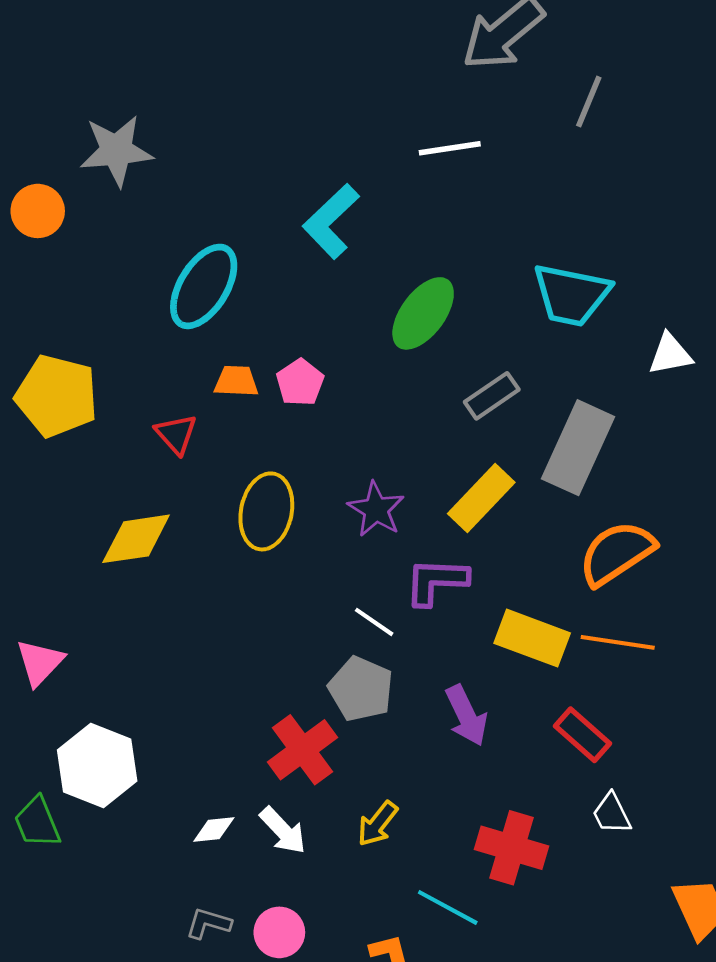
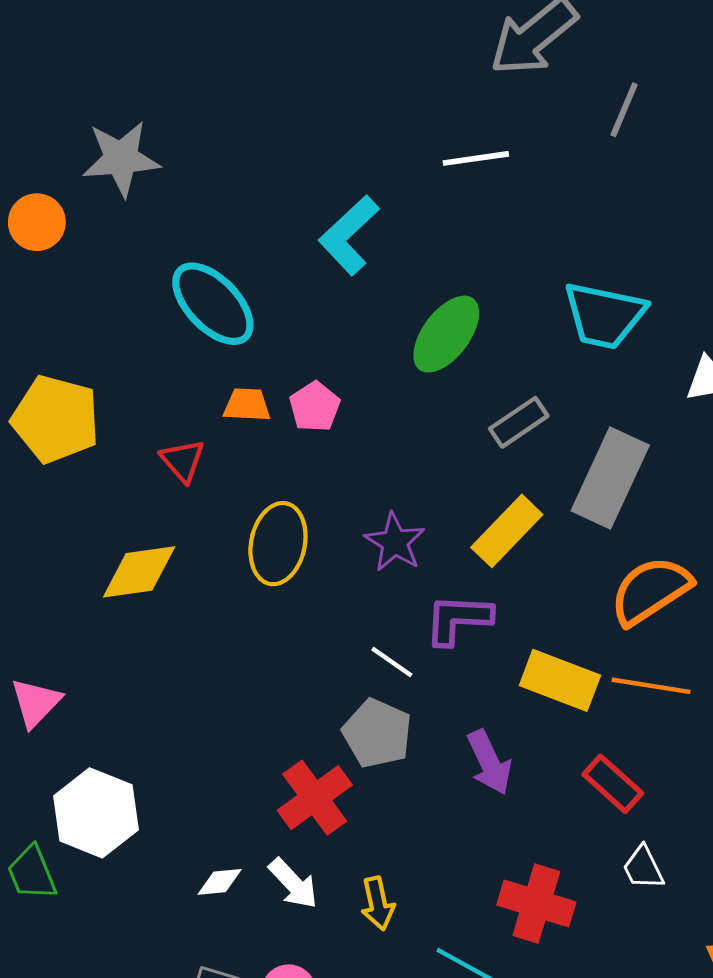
cyan ellipse: (204, 286) -> (213, 304), turned -76
yellow arrow: (378, 824) -> (378, 903), moved, turned -51

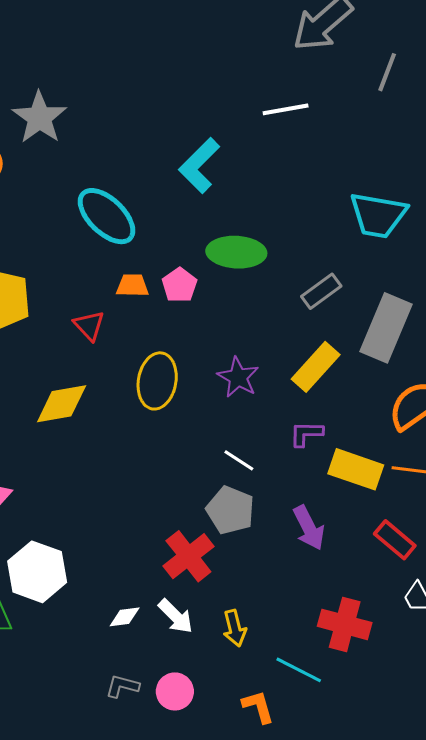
gray star: (121, 158) -> (39, 118), turned -30
green ellipse: (446, 334) -> (236, 252), moved, turned 58
purple L-shape: (458, 619) -> (306, 434), moved, size x0.7

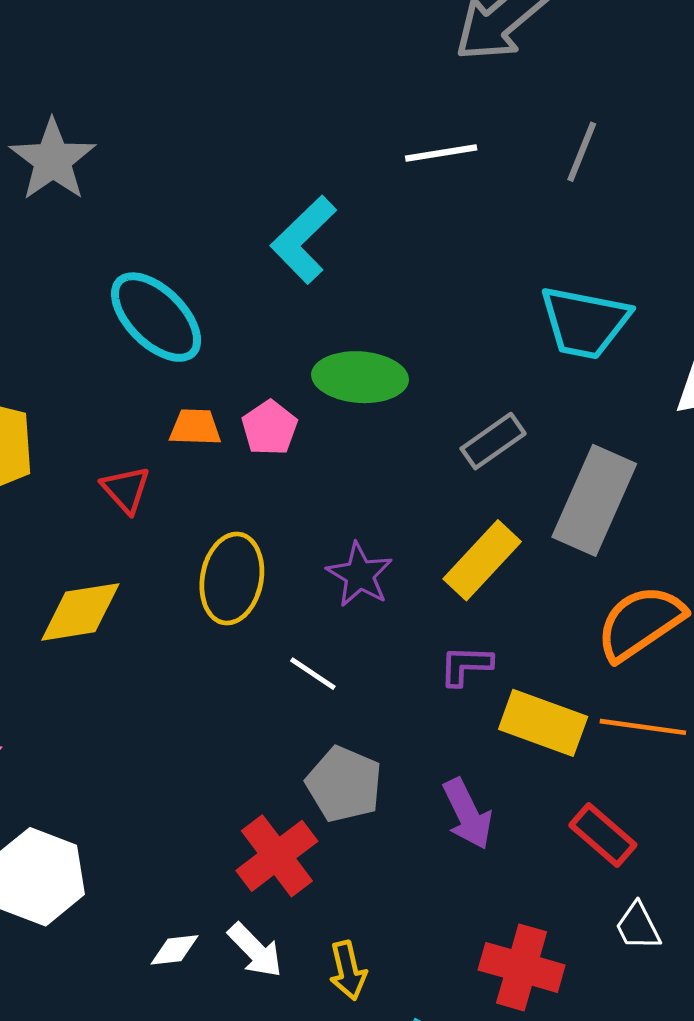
gray line: (387, 72) -> (582, 152), moved
white line: (239, 460) -> (313, 674), moved

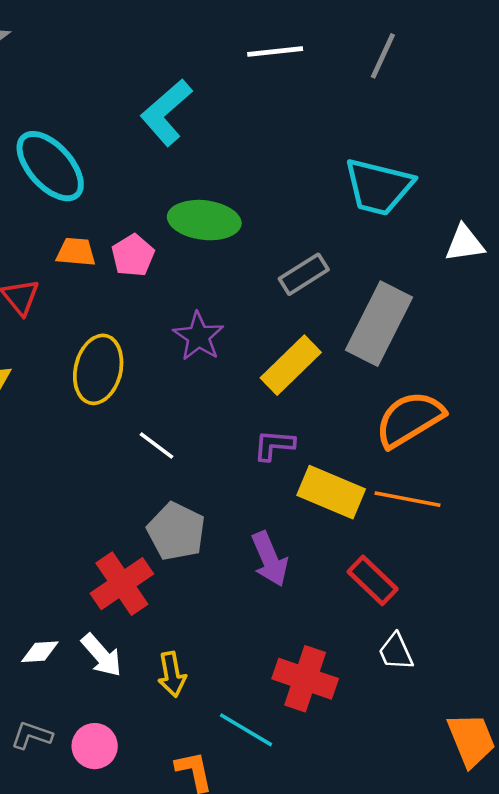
purple star: (360, 575) -> (199, 336), moved

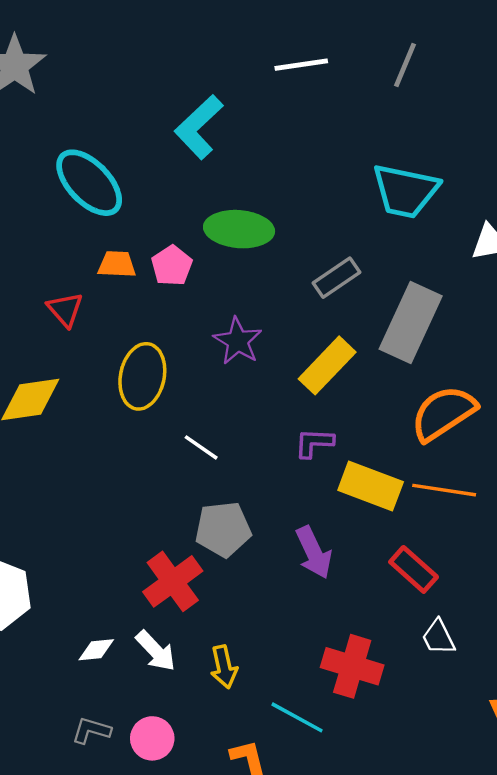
gray pentagon: (176, 531) -> (223, 529), turned -30

